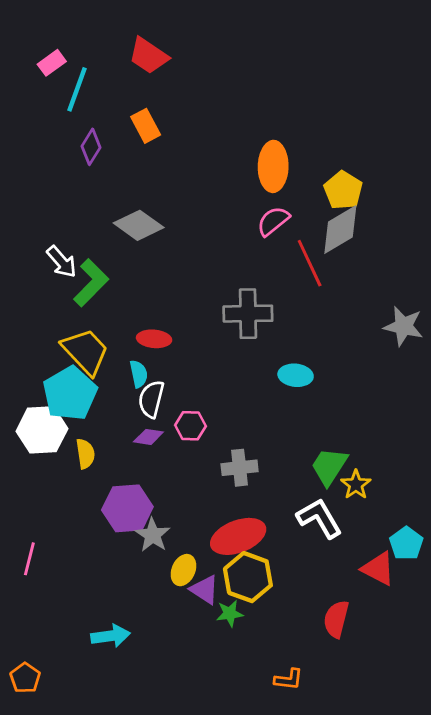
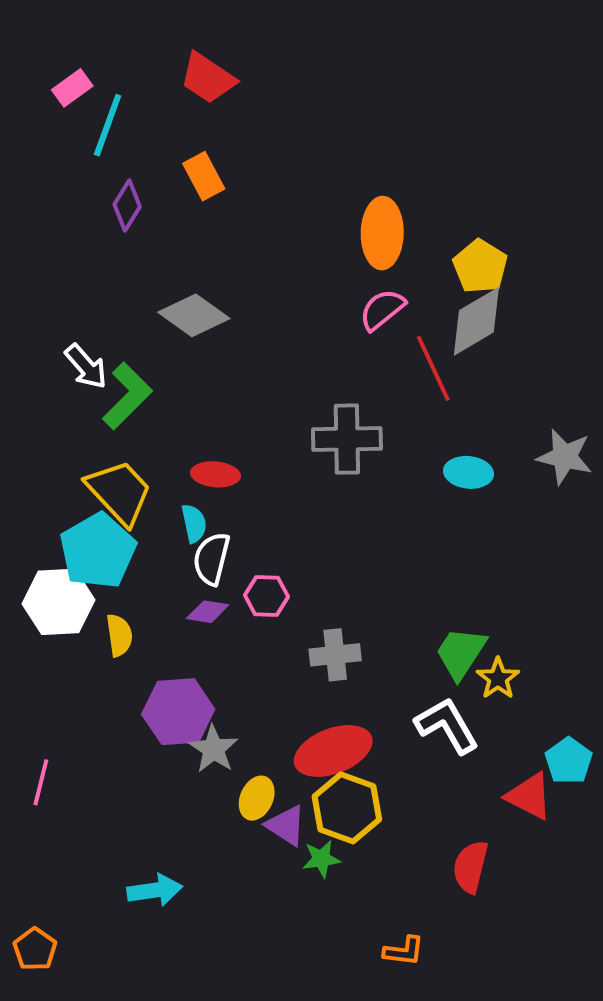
cyan ellipse: (296, 375) -> (469, 472), moved

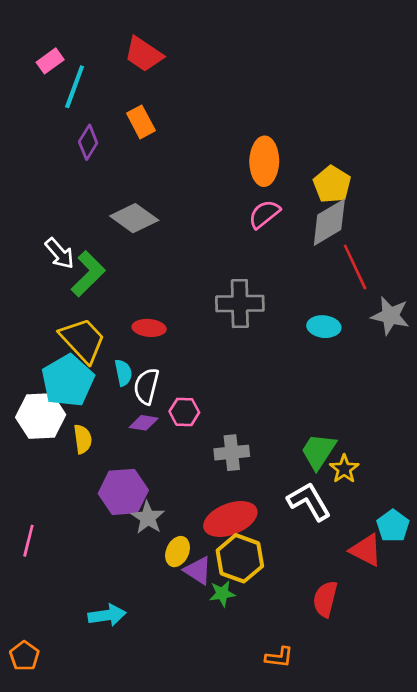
red line: (433, 368) -> (355, 267), moved
cyan semicircle: (194, 523) -> (123, 373), moved

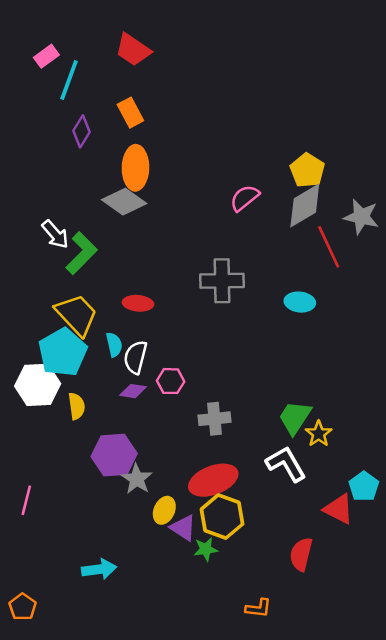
orange ellipse: (264, 161) -> (135, 168), moved
gray star: (390, 316) -> (361, 217), moved

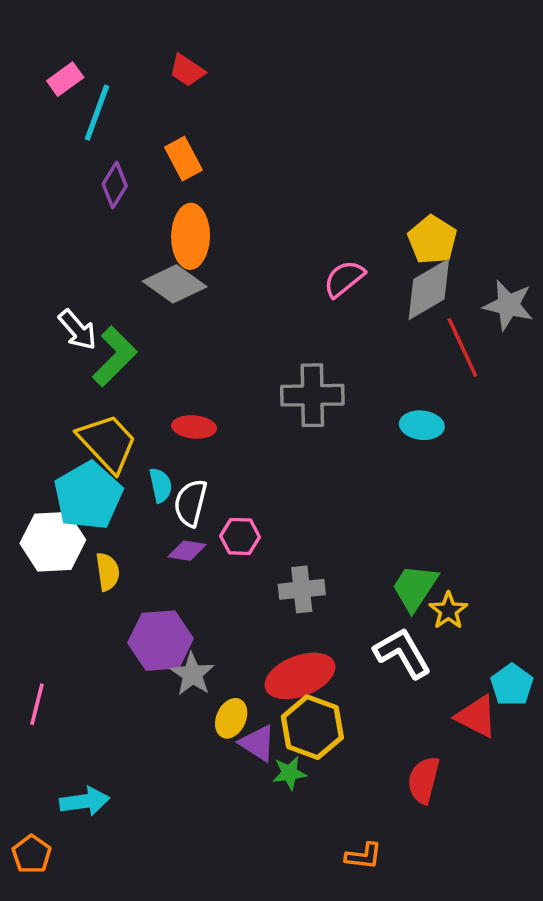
red trapezoid: (133, 50) -> (187, 70), size x0.7
cyan arrow: (99, 569) -> (85, 801), moved

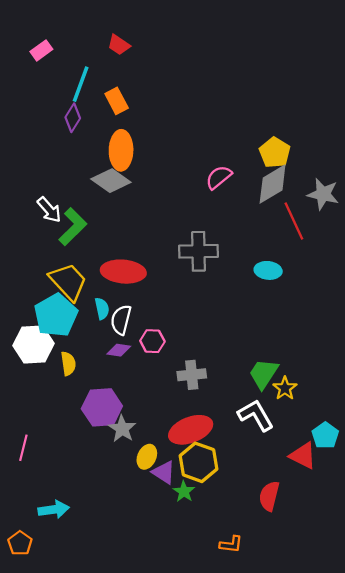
cyan line: (97, 113) -> (81, 84), moved
red ellipse: (194, 427) -> (123, 272), size x1.6
green star: (289, 773) -> (184, 492), turned -30

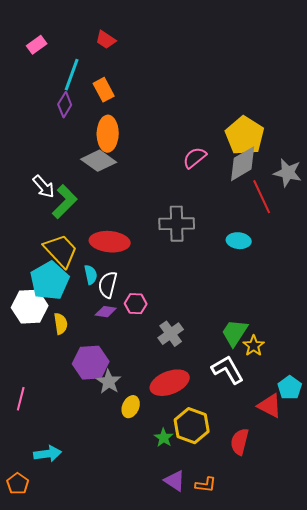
yellow pentagon: (275, 153) -> (245, 136), size x1.4
gray cross: (192, 375) -> (171, 334), turned -30
yellow hexagon: (198, 462) -> (192, 426), moved
purple triangle: (164, 472) -> (175, 481), moved

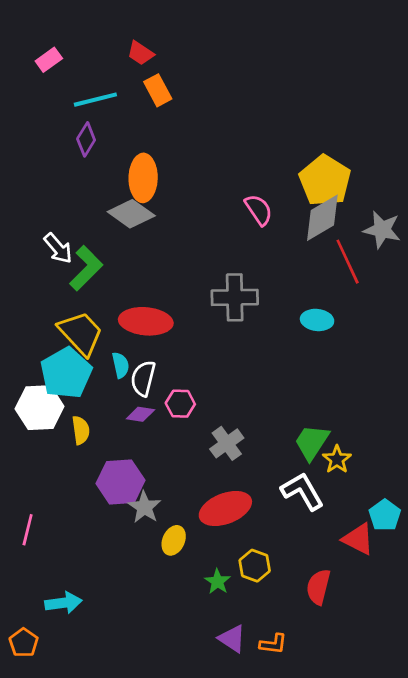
cyan line: (72, 75) -> (95, 100), turned 56
orange rectangle: (104, 90) -> (158, 90), moved
pink semicircle: (195, 158) -> (259, 210), turned 95
yellow hexagon: (192, 426) -> (255, 566), size x0.7

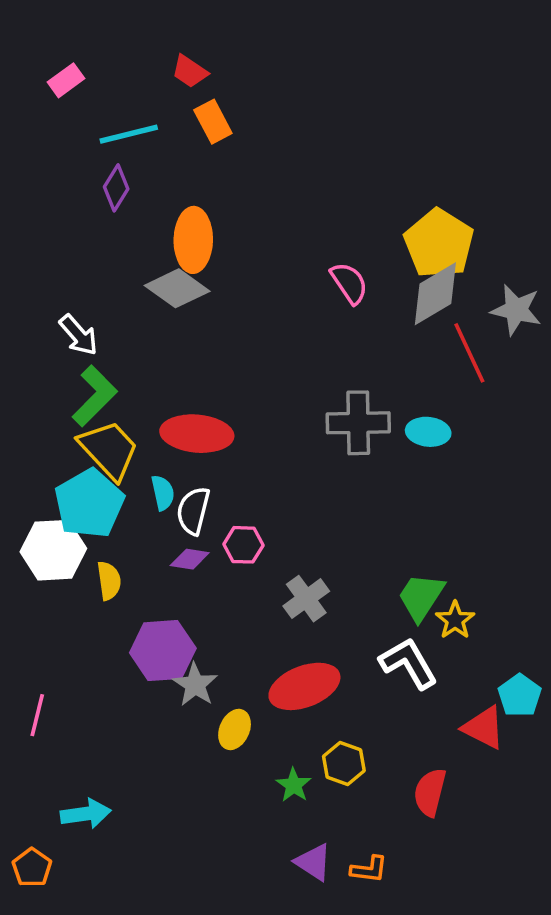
green L-shape: (86, 268) -> (95, 396), moved
gray cross: (235, 297) -> (358, 423), moved

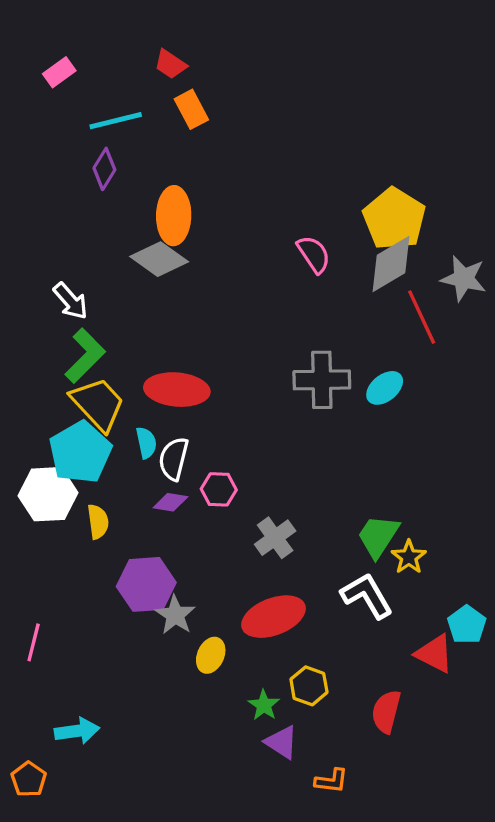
cyan ellipse: (428, 432) -> (385, 388), turned -45
purple triangle: (313, 862) -> (282, 742), moved

